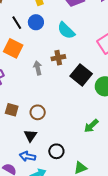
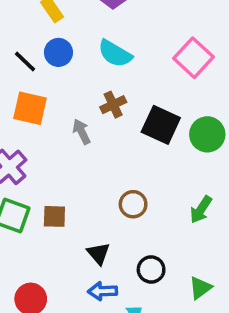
brown circle: (38, 112) -> (133, 204), moved

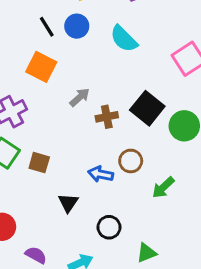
brown cross: (113, 105) -> (107, 117), moved
gray arrow: (82, 132) -> (80, 97), turned 60
brown circle: (133, 204) -> (131, 161), moved
blue arrow: (103, 291) -> (101, 174), moved

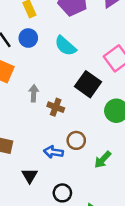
gray arrow: (80, 97) -> (34, 93), turned -42
black square: (147, 108) -> (88, 84), moved
brown cross: (107, 117) -> (56, 107), turned 35

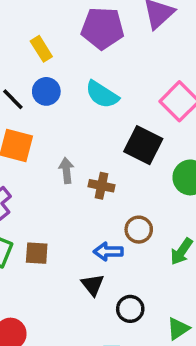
black triangle: (30, 176) -> (93, 285), moved

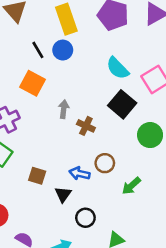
yellow rectangle: (41, 49) -> (66, 19), size x1.6
cyan semicircle: (102, 94) -> (118, 68), moved
brown square: (37, 253) -> (37, 176), moved

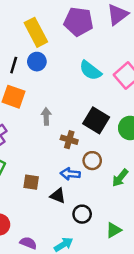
black line: (38, 50) -> (14, 65), turned 56
black square: (122, 104) -> (96, 120), moved
brown cross: (86, 126) -> (69, 140), moved
black triangle: (63, 194) -> (58, 196), turned -35

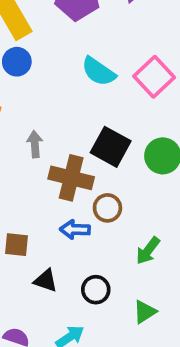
brown cross: (69, 140) -> (71, 178), size x1.6
green arrow: (120, 178) -> (148, 251), moved
black triangle: (58, 196) -> (46, 280), moved

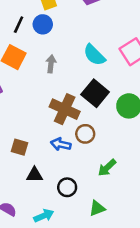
cyan semicircle: (98, 72) -> (94, 55), moved
gray arrow: (35, 144) -> (51, 64), moved
black triangle: (46, 280) -> (35, 175), turned -30

